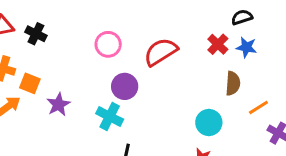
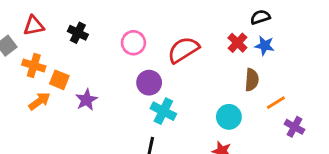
black cross: (36, 34) -> (78, 33), moved
cyan cross: (110, 116) -> (163, 111), moved

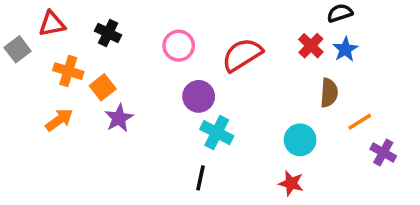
blue star: (265, 46) -> (345, 49), turned 30
orange cross: (34, 66) -> (68, 71), moved
orange square: (59, 80) -> (103, 87), moved, turned 30

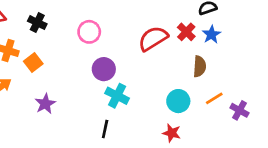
red semicircle: (242, 55) -> (153, 39), moved
purple star: (119, 118) -> (45, 104), moved
orange line: (360, 122) -> (214, 98), moved

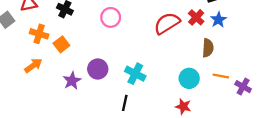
purple circle: (104, 69) -> (98, 69), moved
orange line: (214, 98) -> (221, 76), turned 42

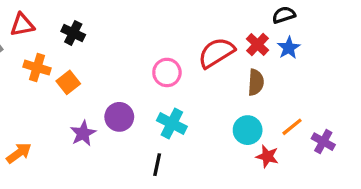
pink circle: (111, 17) -> (167, 72), moved
brown semicircle: (208, 48) -> (256, 82), moved
orange arrow: (33, 65) -> (19, 153), moved
orange line: (221, 76) -> (292, 127), turned -49
red star: (183, 106) -> (267, 156), moved

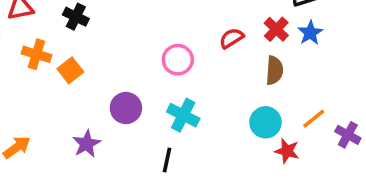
red semicircle: (216, 53) -> (232, 38), size x0.6
purple star: (83, 133) -> (87, 144), moved

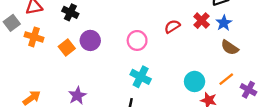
orange cross: (36, 54) -> (34, 37), moved
brown semicircle: (274, 70) -> (230, 48), moved, turned 120
purple circle: (126, 108) -> (90, 40), moved

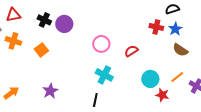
red cross: (202, 21) -> (156, 27), turned -32
red semicircle: (172, 26) -> (131, 51), moved
purple circle: (90, 40) -> (64, 24), moved

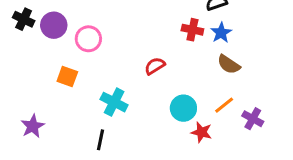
pink circle: (101, 44) -> (88, 39), moved
orange square: (41, 50) -> (67, 76), moved, turned -32

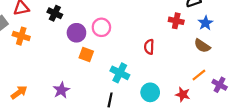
purple circle: (54, 25) -> (76, 33), moved
blue star: (221, 33) -> (205, 23), moved
red semicircle: (155, 66) -> (149, 47), turned -56
cyan circle: (183, 108) -> (150, 92), moved

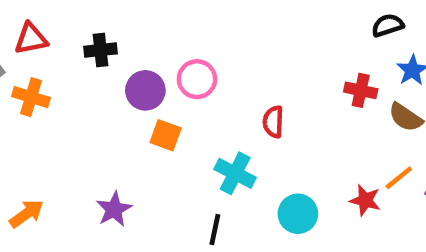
black cross: (55, 13) -> (101, 50), turned -32
red cross: (176, 21) -> (361, 90), moved
red semicircle: (149, 47) -> (273, 122), moved
red star: (183, 95) -> (365, 200), moved

